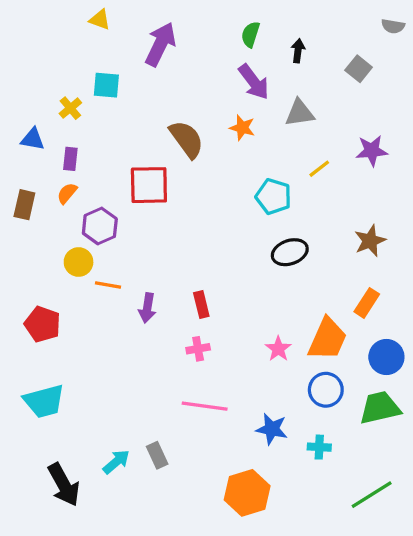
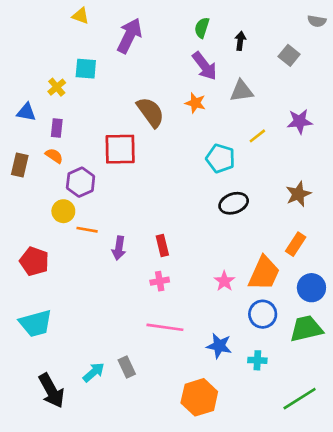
orange semicircle: (67, 193) -> (54, 156), turned 84

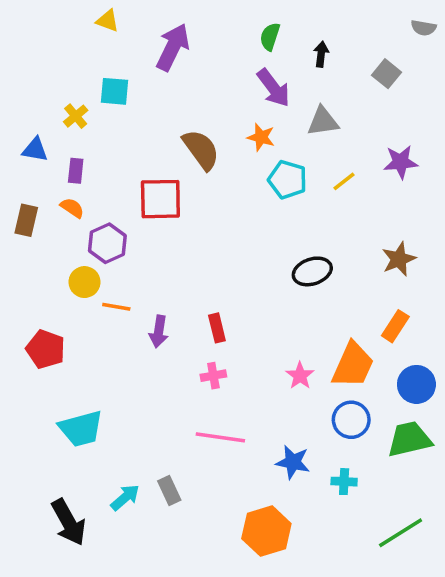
cyan pentagon: (220, 158) -> (288, 180), moved
cyan trapezoid: (36, 323) -> (81, 429), moved

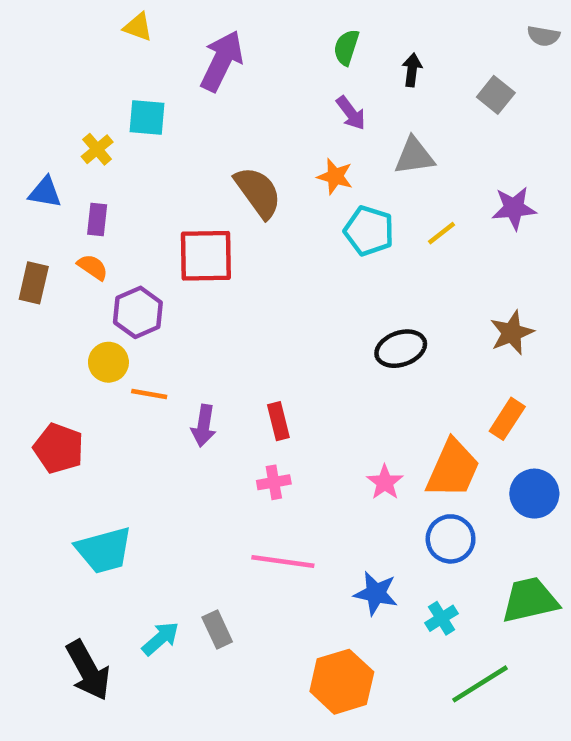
purple arrow: (273, 88) -> (351, 113), size x0.7
green trapezoid: (409, 439) -> (530, 600), moved
cyan cross: (344, 482) -> (441, 618), turned -35
green line: (401, 533) -> (480, 684), moved

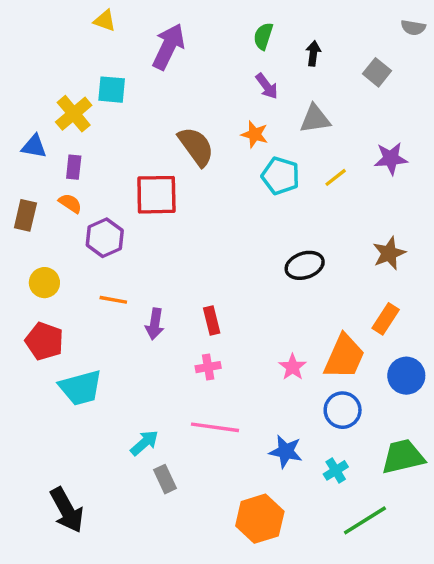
yellow cross: (97, 149) -> (74, 114), size x1.5
yellow circle: (108, 362) -> (44, 283), moved
cyan trapezoid: (104, 550) -> (81, 388), moved
cyan arrow: (161, 639) -> (144, 443), moved

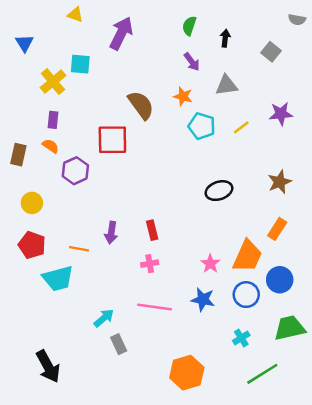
blue triangle: (34, 146) -> (25, 43), moved, turned 48
orange line: (113, 300) -> (79, 249), moved
blue circle: (406, 376) -> (280, 280), moved
blue star: (286, 451) -> (203, 300), moved

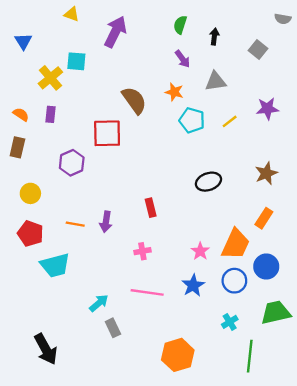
orange semicircle: (51, 146) -> (21, 114), moved
red rectangle: (152, 230) -> (151, 208), moved
orange line: (79, 249) -> (75, 224), moved
blue star: (203, 300) -> (193, 285), turned 30
green line: (262, 374) -> (250, 356), turned -52

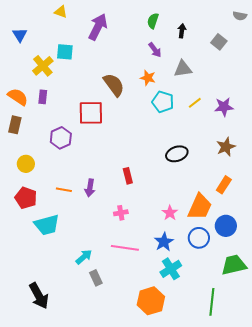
purple star: (267, 108) -> (224, 107), moved
orange semicircle: (21, 114) -> (18, 97), size x1.5
cyan cross: (230, 322) -> (171, 269), moved, size x1.5

